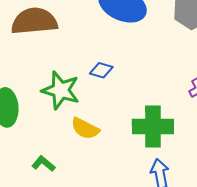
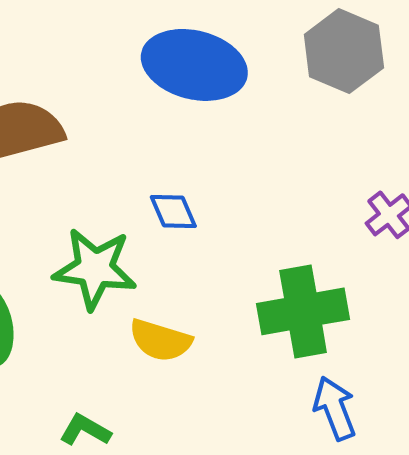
blue diamond: (101, 70) -> (173, 212), turned 60

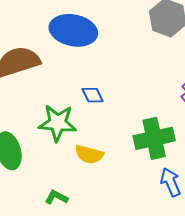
blue ellipse: (194, 65) -> (73, 30), moved

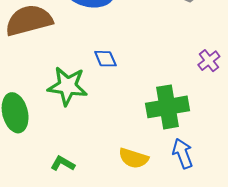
yellow semicircle: (89, 154) -> (134, 158), moved

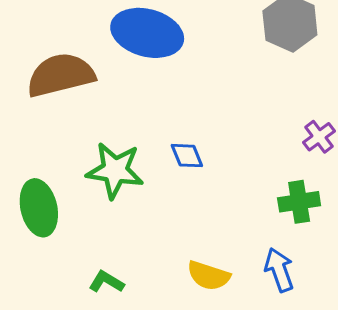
blue diamond: (105, 59) -> (187, 156), moved
green cross: (168, 107) -> (299, 202), moved, size x0.7

